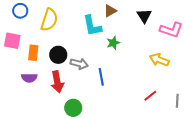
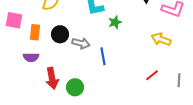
red arrow: (57, 82) -> (52, 78), moved

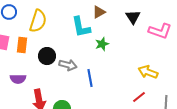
orange rectangle: (35, 32) -> (22, 45), moved
yellow arrow: (161, 39) -> (148, 72), moved

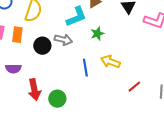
cyan L-shape: (81, 27) -> (76, 17), turned -100
gray arrow: (68, 65) -> (63, 40), moved
yellow arrow: (148, 72) -> (110, 62), moved

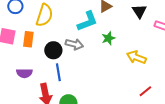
yellow arrow: (110, 62) -> (136, 57), moved
blue line: (85, 68) -> (58, 72), moved

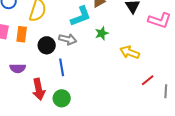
blue line: (58, 72) -> (62, 67), moved
red line: (145, 91) -> (148, 80), moved

